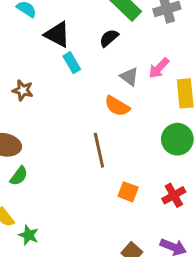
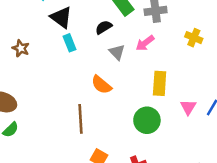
pink arrow: (159, 68) -> (145, 43), moved
gray triangle: (129, 77) -> (117, 52), moved
brown star: (23, 90) -> (21, 48), moved

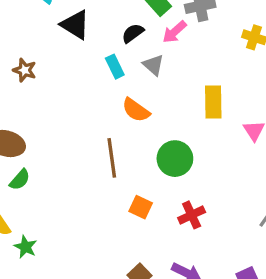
cyan rectangle: (70, 43) -> (115, 67), moved
pink arrow: (145, 43) -> (175, 32), moved
green circle: (147, 120) -> (175, 159), moved

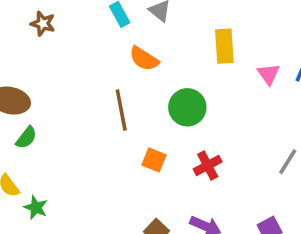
brown star: (25, 70) -> (43, 24), moved

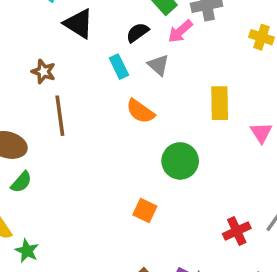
brown line: (121, 110) -> (60, 116), moved
red cross: (208, 165) -> (237, 231), moved

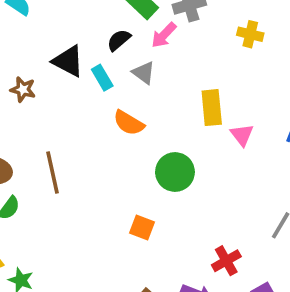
black triangle: (79, 24) -> (68, 61), moved
brown line: (60, 116) -> (53, 173), moved
pink triangle: (261, 133) -> (242, 135), moved
red cross: (237, 231) -> (226, 261), moved

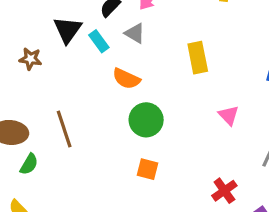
black triangle: (68, 61) -> (68, 30), turned 44
pink triangle: (242, 135) -> (229, 115), moved
green circle: (175, 172) -> (146, 120), moved

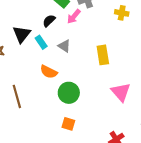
gray triangle: (135, 33) -> (64, 46), moved
orange semicircle: (126, 79) -> (49, 72), moved
pink triangle: (229, 115) -> (121, 92), size x1.5

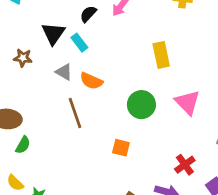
gray triangle: (64, 46) -> (64, 72), moved
green circle: (69, 93) -> (141, 105), moved
brown line: (17, 96) -> (75, 113), moved

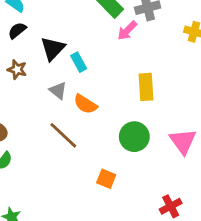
black semicircle: (88, 14) -> (17, 30), moved
yellow rectangle: (161, 55) -> (146, 87), moved
brown line: (75, 113) -> (63, 135), turned -36

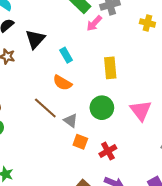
cyan rectangle: (79, 62) -> (66, 55), moved
gray triangle: (58, 91) -> (71, 121), moved
red cross: (171, 206) -> (108, 151), moved

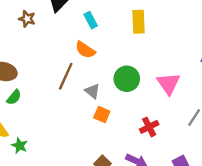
yellow rectangle: (110, 68) -> (139, 22), moved
brown line: (45, 108) -> (66, 76), turned 70
red cross: (108, 151) -> (149, 127), moved

